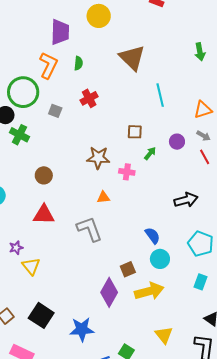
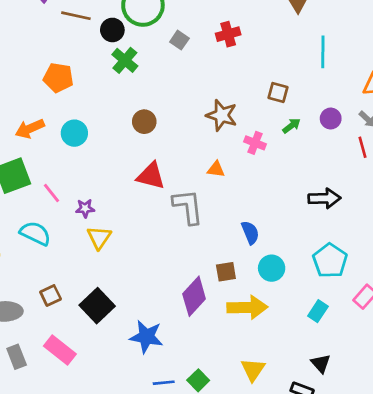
red triangle: (44, 215) -> (151, 176), moved
blue semicircle: (153, 236) -> (250, 233), moved

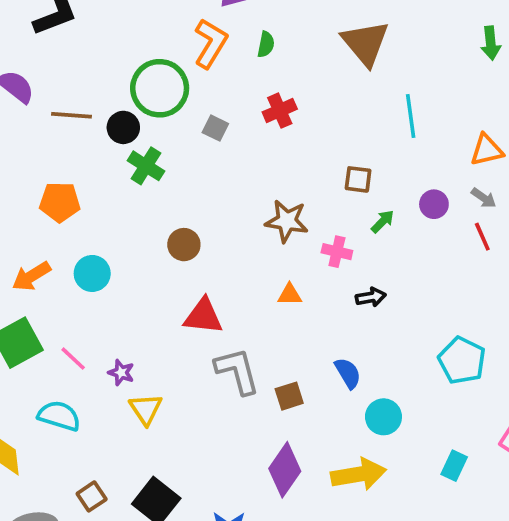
black arrow: (324, 198) -> (371, 297), moved, size x0.7
gray L-shape: (188, 207) -> (237, 371), moved
purple star: (85, 208) -> (121, 373), turned 30
cyan pentagon: (330, 261) -> (462, 360), moved
brown square: (226, 272) -> (289, 396), moved

